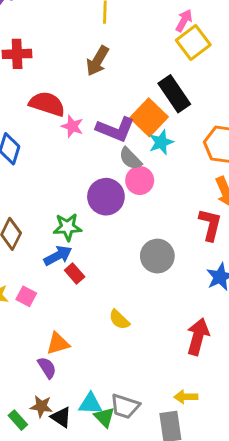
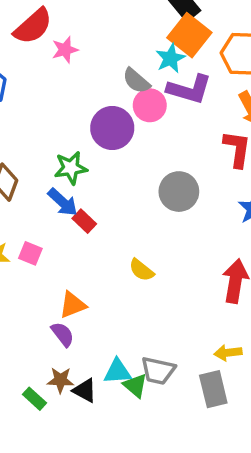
red semicircle: (47, 104) -> (33, 26), turned 126
orange square: (149, 117) -> (189, 35), moved
pink star: (72, 126) -> (65, 50), turned -30
purple L-shape: (115, 129) -> (189, 89), moved
blue arrow: (58, 256) -> (63, 202), turned 76

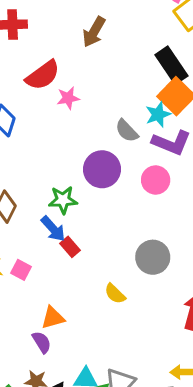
pink circle: (150, 105) -> (156, 180), moved
gray circle: (179, 192) -> (153, 257), moved

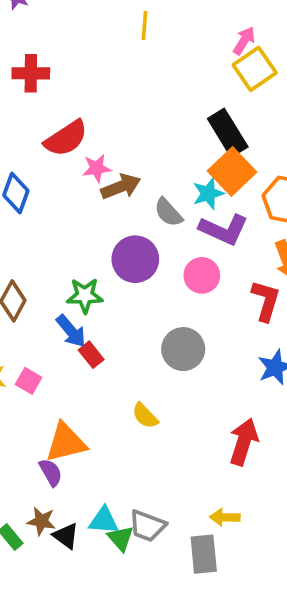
brown arrow: (94, 32) -> (121, 187), moved, turned -144
gray circle: (153, 257) -> (183, 349), moved
orange triangle: (53, 318) -> (66, 442), size x1.4

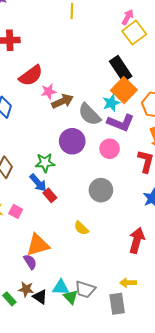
gray semicircle: (168, 212) -> (89, 114), size x1.4

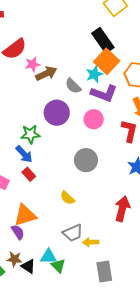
gray semicircle: (89, 114) -> (73, 86), size x0.7
red rectangle: (50, 195) -> (29, 174), moved
yellow arrow: (128, 283) -> (91, 242), moved
gray trapezoid: (85, 289) -> (73, 233), moved, turned -40

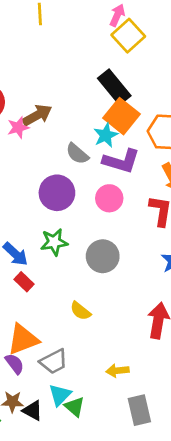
brown arrow: (46, 73) -> (37, 115), moved
green star: (30, 134) -> (54, 242), moved
gray trapezoid: (73, 233) -> (54, 362), moved
cyan triangle: (48, 257) -> (60, 395), turned -42

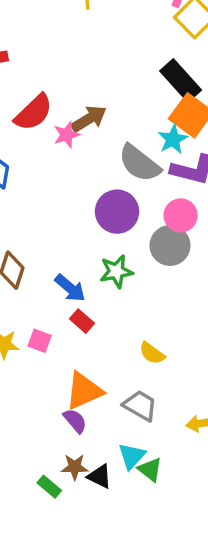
gray semicircle: (77, 154) -> (139, 163), size x1.5
gray circle: (103, 256) -> (170, 245), moved
gray trapezoid: (54, 362) -> (140, 406), moved, turned -120

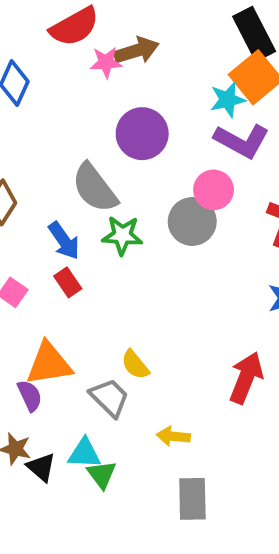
gray semicircle: (139, 163) -> (95, 188), moved
purple circle: (117, 212) -> (142, 134), moved
yellow semicircle: (152, 353) -> (135, 365), moved
cyan triangle: (132, 456) -> (84, 453), turned 36

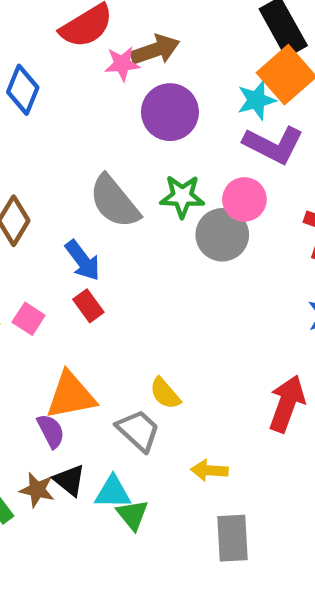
purple circle: (142, 134) -> (170, 112), moved
green star: (122, 235) -> (182, 196), moved
black triangle: (41, 467) -> (69, 480), moved

